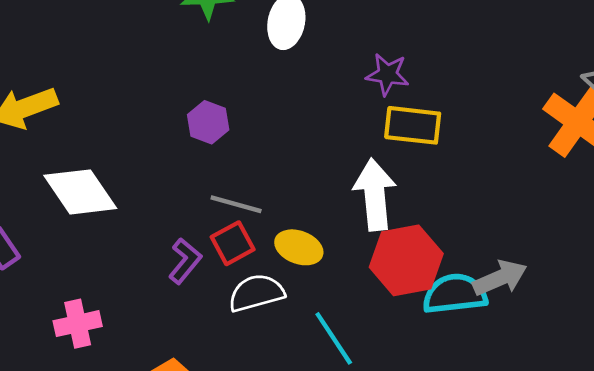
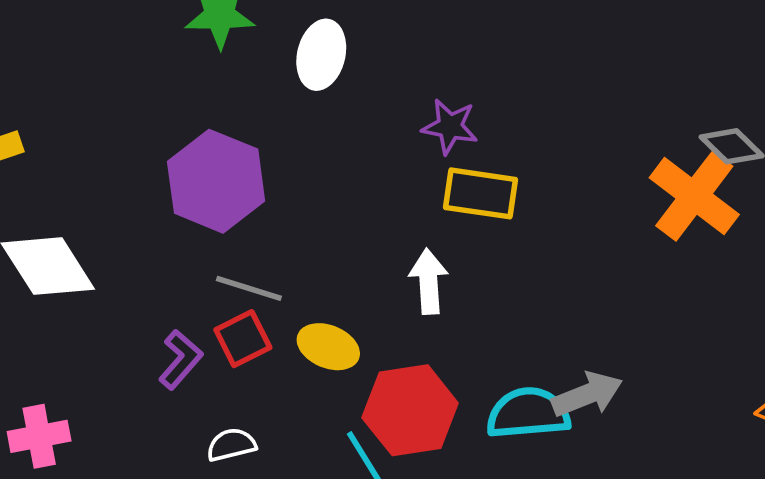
purple hexagon: (208, 122) -> (216, 181), size x1.8
white arrow: (375, 195) -> (429, 281), size x0.7
red hexagon: (406, 260) -> (410, 410), moved
white semicircle: (256, 293) -> (231, 445), moved, size x0.7

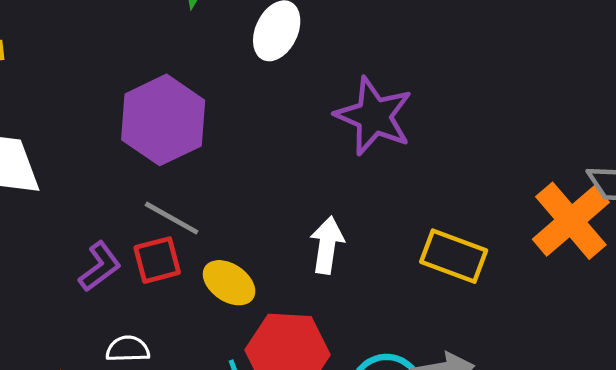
purple star: (450, 127) -> (374, 116), size x1.6
yellow rectangle: (480, 193) -> (454, 256), moved

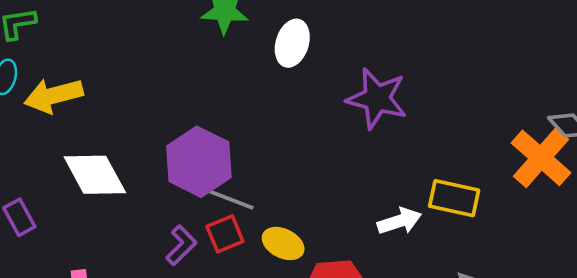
purple hexagon: (163, 120) -> (199, 162), moved
white arrow: (327, 245) -> (399, 221), moved, turned 72

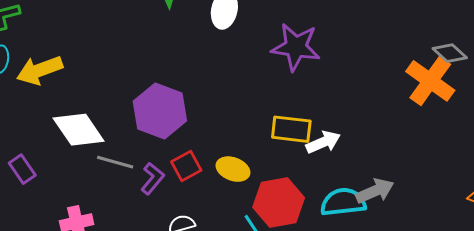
yellow rectangle: (454, 198) -> (291, 129), moved
gray line: (231, 200) -> (115, 162), moved

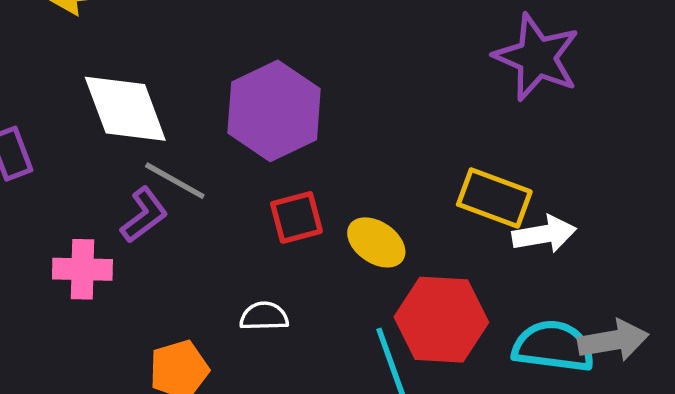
purple L-shape: (153, 178) -> (144, 215), moved

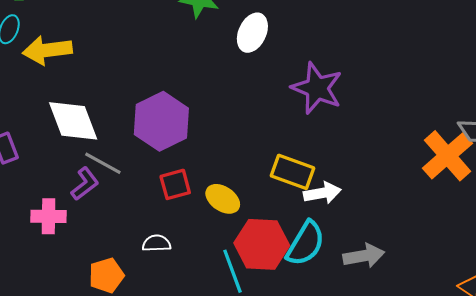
cyan semicircle: (553, 346) -> (305, 243), moved, turned 114

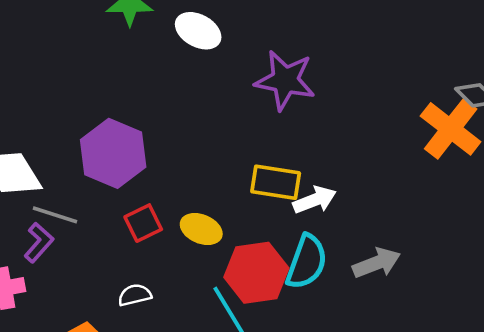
white ellipse: (252, 33) -> (198, 31), turned -75

